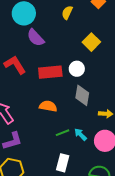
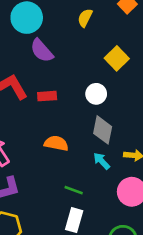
red rectangle: (50, 72) -> (47, 96), moved, size x0.6
green line: (63, 133) -> (74, 190), moved, turned 40
cyan arrow: (80, 134) -> (102, 161), moved

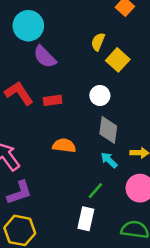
yellow semicircle: (85, 18) -> (98, 42), moved
green line: (74, 190) -> (95, 191), moved, turned -66

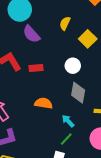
yellow semicircle: (98, 42) -> (65, 23), moved
cyan arrow: (109, 160) -> (68, 121), moved

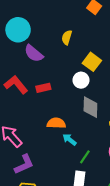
yellow square: (88, 39) -> (92, 62), moved
cyan arrow: (68, 121) -> (69, 140), moved

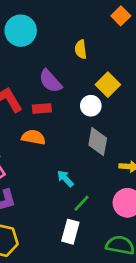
yellow semicircle: (67, 37) -> (81, 49), turned -32
purple semicircle: (34, 53) -> (50, 81), moved
orange semicircle: (56, 123) -> (33, 137), moved

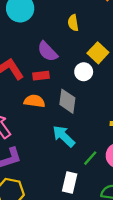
gray diamond: (98, 142) -> (67, 101), moved
cyan arrow: (65, 179) -> (64, 136), size x1.5
green line: (82, 203) -> (90, 158), moved

